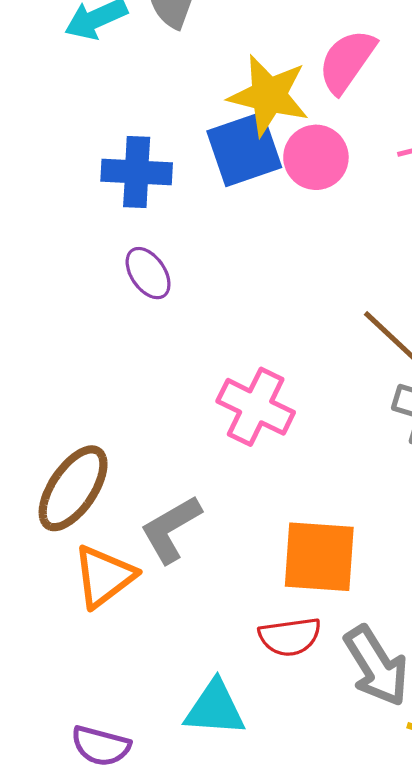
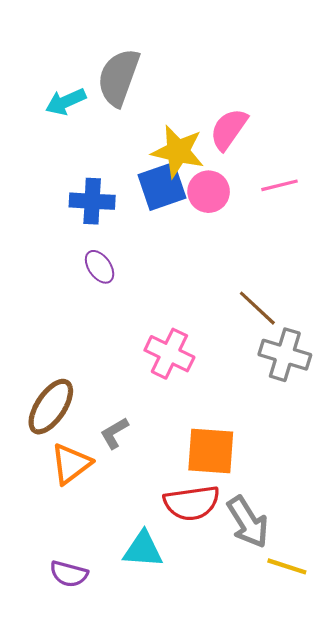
gray L-shape: (171, 529) -> (114, 433), size x0.7
red semicircle: (290, 637) -> (192, 503), size x1.4

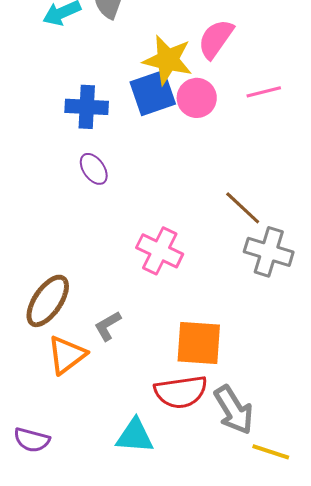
purple semicircle: (69, 574) -> (32, 440), moved

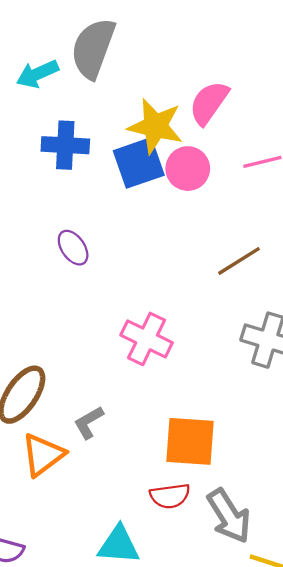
blue cross: (87, 107) -> (65, 145), moved
brown line: (243, 208) -> (239, 261), moved, turned -75
red semicircle: (181, 392) -> (170, 496), size x0.7

